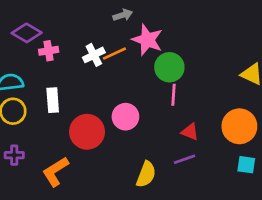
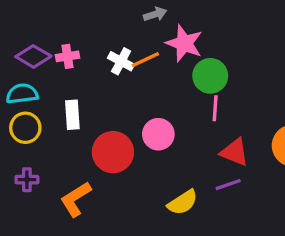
purple diamond: (27, 33) -> (33, 56), moved
white cross: (94, 55) -> (121, 61), turned -35
red triangle: (190, 132) -> (235, 152), size x1.4
yellow semicircle: (146, 174) -> (183, 202), turned 36

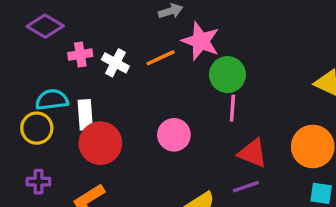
purple diamond: (33, 56) -> (45, 26), moved
white cross: (121, 61) -> (115, 63), moved
cyan semicircle: (22, 94) -> (52, 100), moved
red circle: (113, 152) -> (100, 143), moved

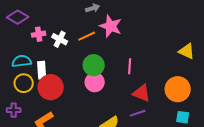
green circle: (227, 75) -> (94, 65), moved
yellow circle: (37, 128) -> (24, 83), moved

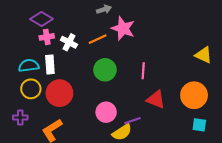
purple diamond: (18, 17) -> (41, 19), moved
white rectangle: (42, 70) -> (50, 65), moved
pink circle: (95, 82) -> (106, 112), moved
purple line: (138, 113) -> (133, 121), moved

